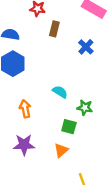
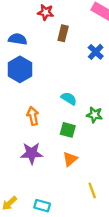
green square: (69, 127) -> (68, 130), moved

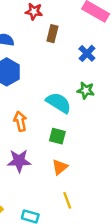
cyan semicircle: (69, 98) -> (59, 103), size x1.5
green star: (95, 115) -> (86, 90), moved
yellow line: (92, 190) -> (67, 200), moved

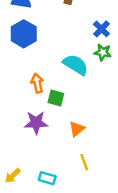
blue cross: (87, 53) -> (101, 29), moved
green square: (57, 136) -> (56, 98), moved

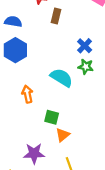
green square: (56, 98) -> (52, 117), moved
purple star: (36, 123) -> (34, 153), moved

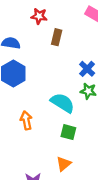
green square: (52, 117) -> (68, 132), moved

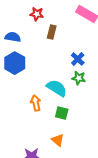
orange arrow: (26, 120) -> (36, 103), moved
orange triangle: (64, 164) -> (58, 140), turned -40

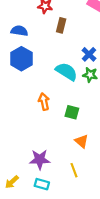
cyan semicircle: (57, 88) -> (66, 72), moved
orange triangle: (58, 140) -> (81, 141), moved

